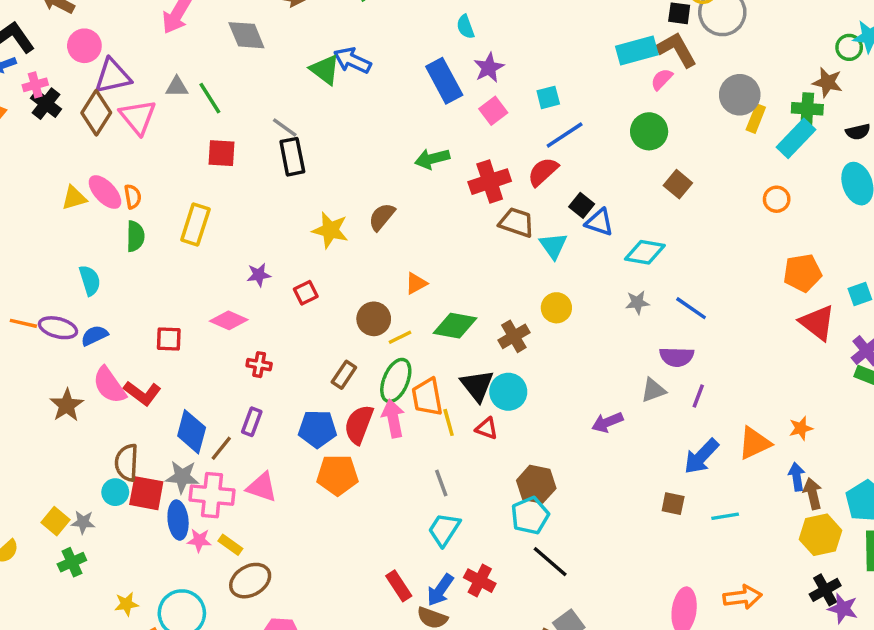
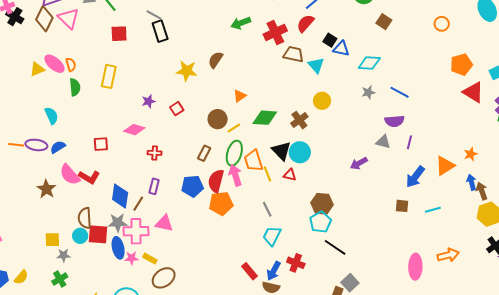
gray triangle: (653, 390) -> (383, 142), turned 42
orange pentagon: (338, 475) -> (221, 203), moved
yellow square: (55, 521) -> (52, 240), moved, turned -35

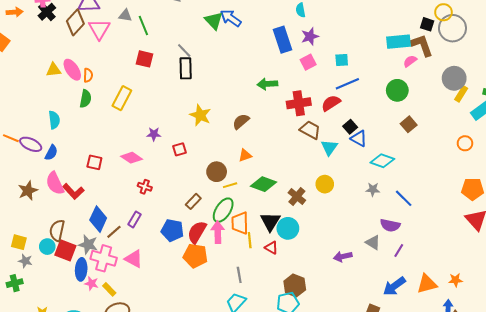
brown semicircle: (215, 60) -> (241, 121), moved
brown cross: (299, 120) -> (297, 196), turned -30
blue semicircle: (58, 147) -> (51, 153), turned 133

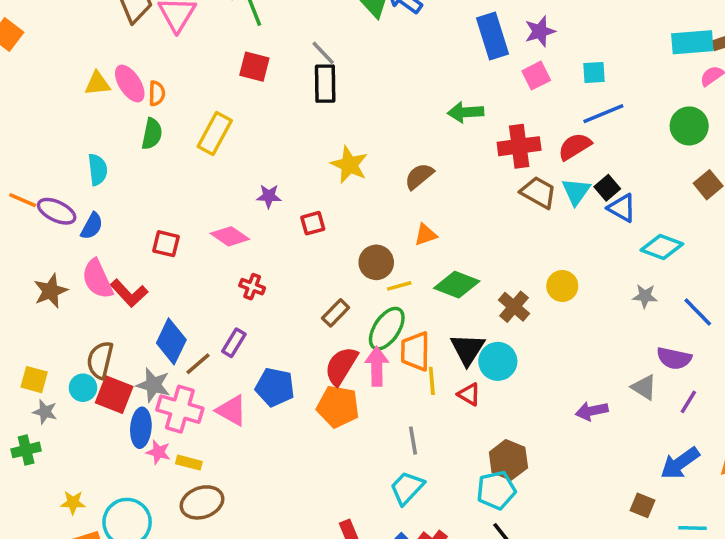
cyan triangle: (329, 147) -> (576, 191), moved
blue pentagon: (172, 230) -> (275, 387), moved
yellow rectangle: (109, 289) -> (189, 463), turned -32

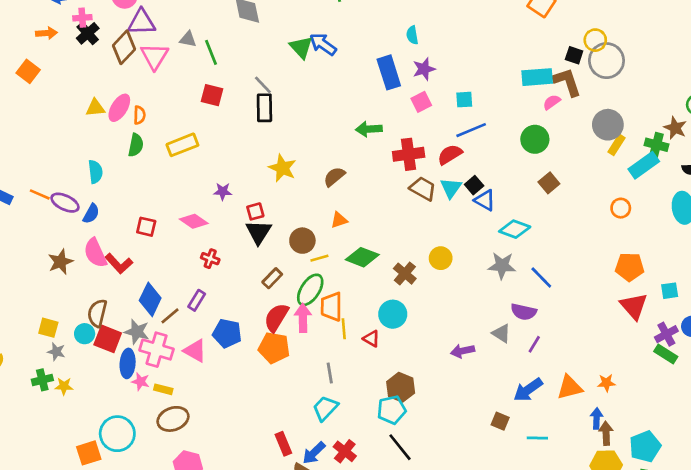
pink ellipse: (130, 84) -> (119, 108), turned 64
yellow rectangle: (215, 133) -> (182, 145), turned 40
gray star: (645, 296) -> (502, 266), size x1.5
black triangle: (468, 349) -> (259, 232), moved
yellow star: (73, 503) -> (64, 386), moved

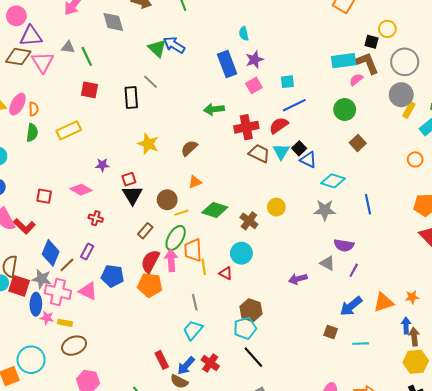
brown diamond: (124, 47) -> (18, 57), turned 60
gray circle: (606, 61) -> (405, 62), moved
gray line: (263, 85) -> (151, 82), moved
blue line: (541, 277) -> (368, 204), moved, turned 36

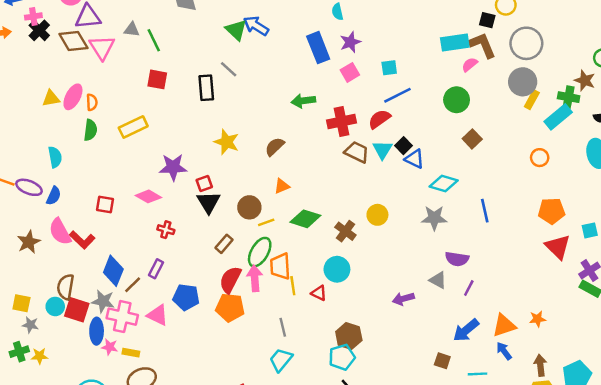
brown diamond: (18, 57) -> (73, 41), turned 50
purple star: (102, 165) -> (173, 167), size x1.6
blue arrow: (406, 325) -> (504, 351), moved, turned -35

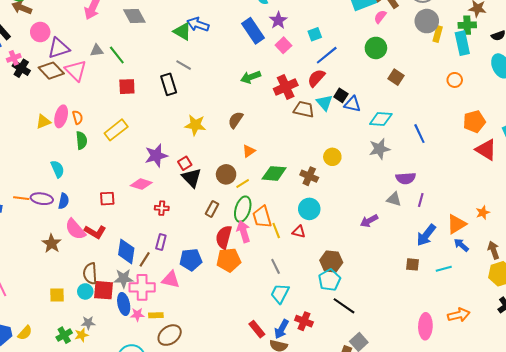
cyan rectangle: (558, 117) -> (462, 43), turned -50
gray star: (30, 325) -> (88, 323), moved

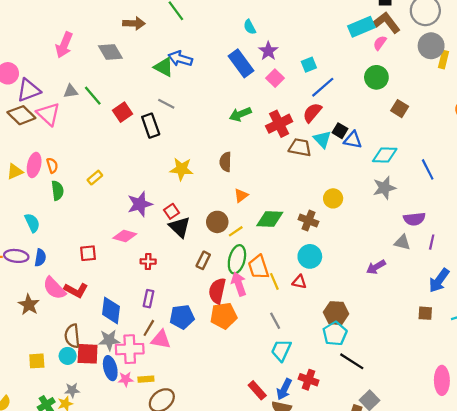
red square: (127, 87) -> (123, 112), moved, turned -30
brown semicircle: (236, 120) -> (225, 162), turned -30
yellow rectangle: (116, 130) -> (95, 178), size x0.6
brown line: (145, 259) -> (149, 328), moved

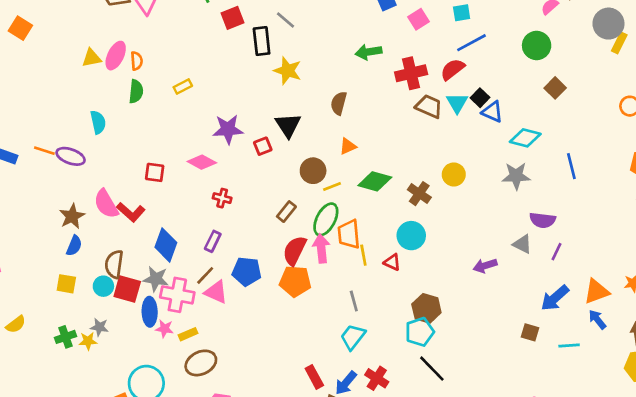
yellow star: (181, 169) -> (288, 71), moved
black triangle: (180, 227) -> (288, 125), moved
blue semicircle: (40, 258) -> (74, 246), moved
yellow rectangle: (146, 379) -> (188, 334), turned -32

